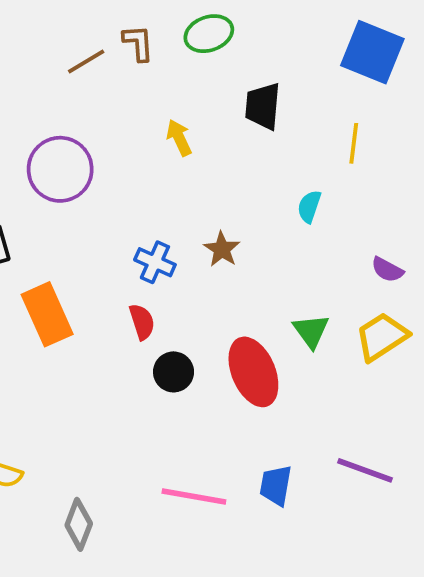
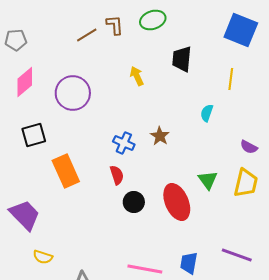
yellow trapezoid: (382, 337) -> (246, 183), turned 136

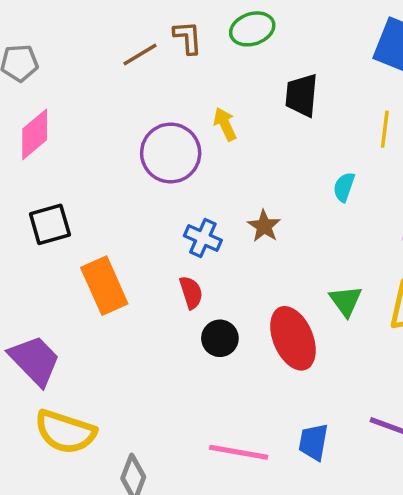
purple circle: (73, 93) -> (171, 153), moved
yellow semicircle: (43, 257) -> (65, 432), size x1.8

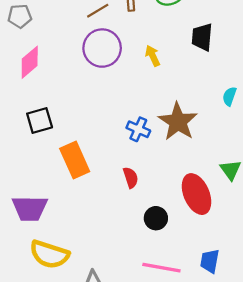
purple circle: (171, 153) -> (102, 48), moved
brown star: (264, 226) -> (178, 122), size x1.8
red semicircle: (191, 292) -> (131, 178), moved
black circle: (220, 338) -> (156, 218), moved
purple trapezoid: (35, 360) -> (30, 208), turned 135

